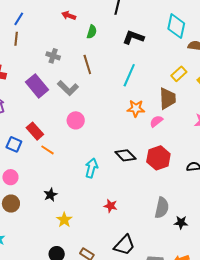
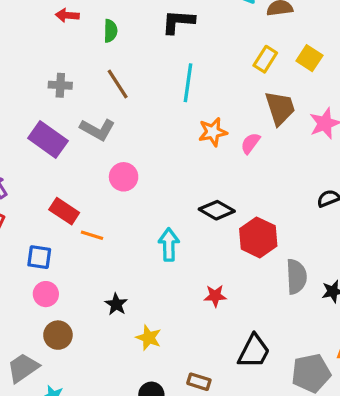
brown trapezoid: (167, 99) -> (280, 108), moved
blue square: (14, 144) -> (39, 257), moved
red hexagon: (158, 158) -> (258, 237), moved

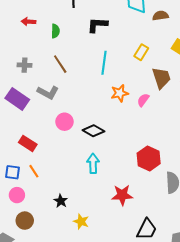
yellow rectangle: (265, 59) -> (141, 52), moved
black diamond: (217, 210) -> (93, 131), moved
orange line: (92, 235) -> (34, 171), moved, turned 40
red star: (215, 296) -> (122, 195), size x1.5

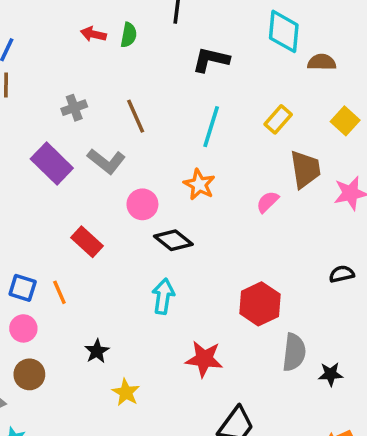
green semicircle: (55, 31) -> (129, 35), moved
gray cross: (25, 65) -> (74, 108), turned -32
orange star: (120, 93) -> (199, 184), moved, turned 30
pink circle: (64, 122) -> (142, 204), moved
red rectangle: (28, 143) -> (87, 242), moved

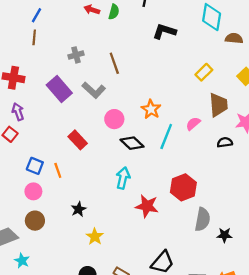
cyan line: (211, 127) -> (166, 137), moved
black semicircle: (342, 274) -> (225, 142), moved
red star: (204, 359) -> (147, 206), moved

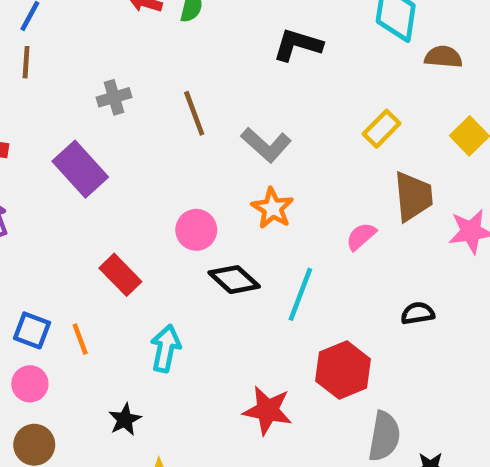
gray L-shape: (94, 90) -> (266, 145), moved
cyan line: (166, 137) -> (300, 294), moved
black semicircle: (225, 142) -> (418, 313), moved
cyan arrow: (123, 178) -> (166, 348), moved

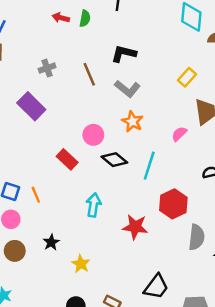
black L-shape: (298, 45) -> (124, 54), moved
red rectangle: (120, 275) -> (67, 159), moved
cyan arrow: (166, 348) -> (94, 205), moved
black star: (125, 420) -> (51, 242), moved

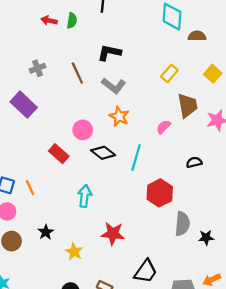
red star: (135, 227) -> (113, 234), moved

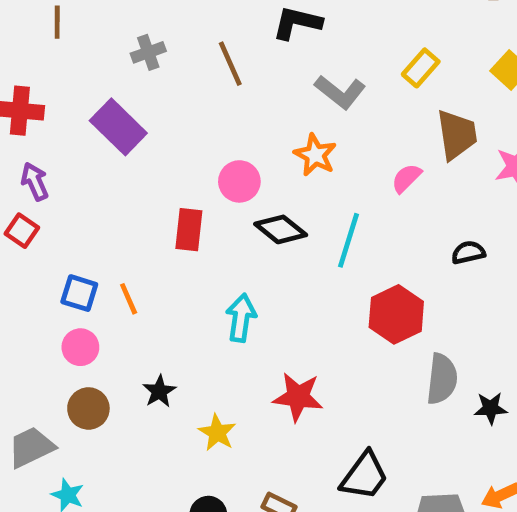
gray L-shape: (114, 86) -> (340, 92), moved
red rectangle: (59, 154) -> (189, 230), turned 54

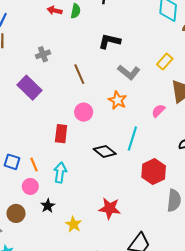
brown line: (230, 64) -> (79, 74), moved
black diamond: (281, 229) -> (105, 151), moved
cyan arrow: (241, 318) -> (60, 172), moved
pink circle: (80, 347) -> (30, 186), moved

